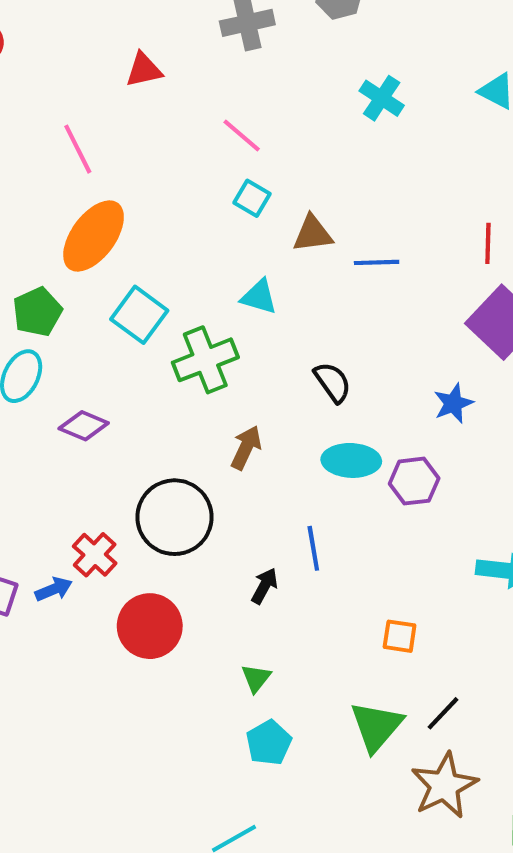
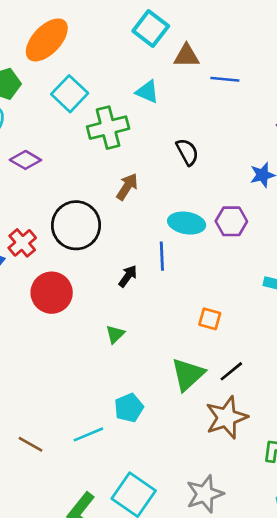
cyan square: (252, 198) -> (151, 29), size x1.5
cyan ellipse: (351, 460) -> (187, 223), moved
cyan pentagon: (269, 743) -> (129, 408), moved

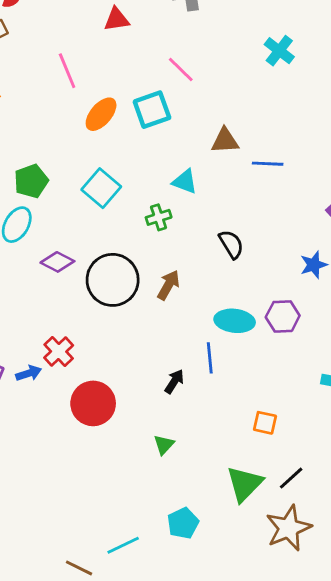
cyan square: (151, 29) -> (152, 110), moved, turned 36
orange ellipse: (47, 40) -> (101, 114), moved, size x0.7
green cross: (108, 128) -> (159, 217), moved, size x0.6
black circle: (76, 225) -> (113, 280), moved
cyan line: (88, 434) -> (123, 545), moved

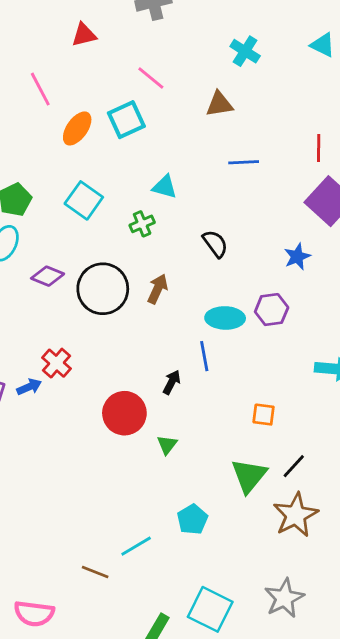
brown triangle: (225, 141) -> (219, 104), moved
red circle: (93, 403) -> (124, 413), moved

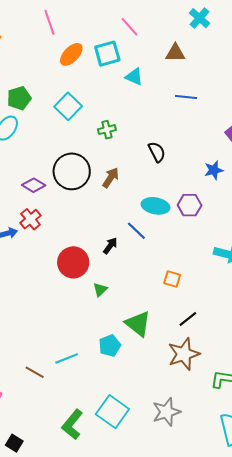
cyan triangle: (165, 187) -> (134, 77), moved
purple diamond: (48, 276) -> (34, 185), moved
blue line: (204, 356) -> (136, 231), turned -45
green triangle: (249, 476) -> (138, 324), moved, turned -40

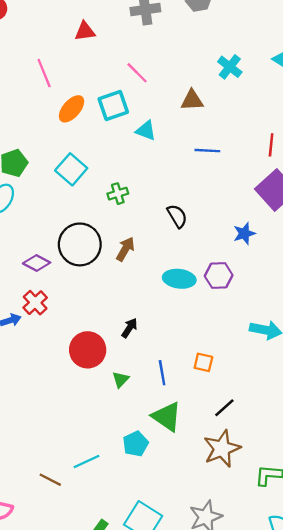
cyan cross: (199, 18) -> (230, 67), moved
blue line: (136, 231) -> (162, 373), moved, turned 40

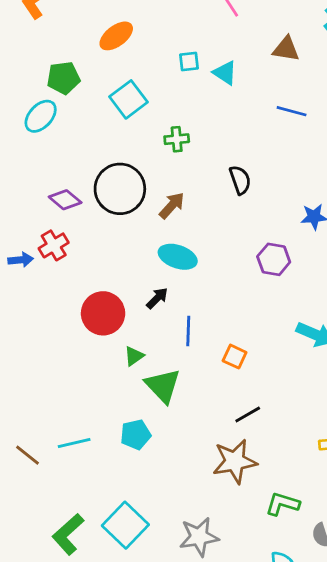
cyan square: (113, 105) -> (189, 61), moved, size x0.6
orange ellipse: (72, 109) -> (116, 36), moved
cyan ellipse: (179, 279) -> (178, 257), moved
blue line: (162, 373) -> (188, 331), moved
green triangle: (167, 417) -> (163, 386), moved

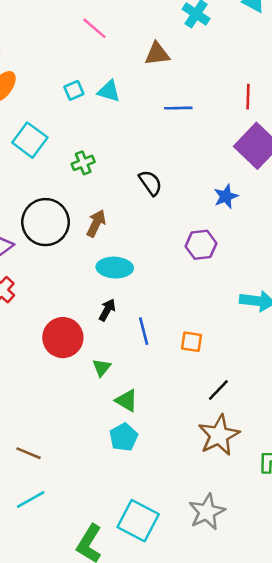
green triangle: (163, 386) -> (127, 401), moved, size x0.7
cyan line: (74, 443) -> (31, 499), moved
brown line: (27, 455) -> (29, 453), moved

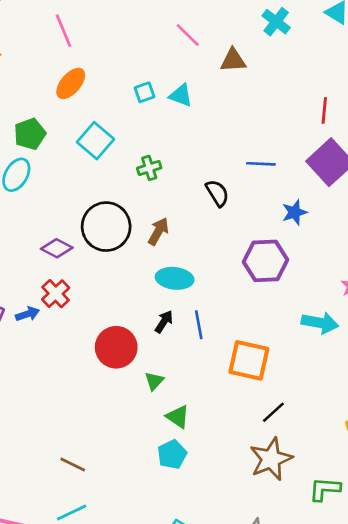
pink line: (94, 28) -> (188, 35), moved
blue line: (178, 108) -> (261, 164), moved
purple hexagon: (201, 245) -> (265, 261), size x1.4
blue line: (144, 331) -> (199, 325), moved
orange square: (191, 342) -> (249, 360), size x1.8

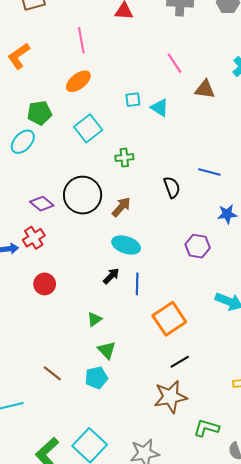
purple hexagon: (265, 261) -> (198, 246), size x0.7
red circle: (116, 347) -> (45, 284), moved, size x0.7
orange square: (249, 360) -> (169, 319), turned 32
brown line: (73, 465) -> (52, 373), moved

